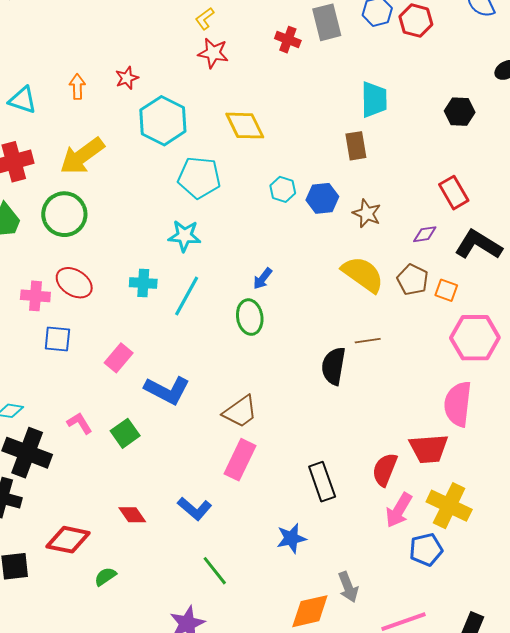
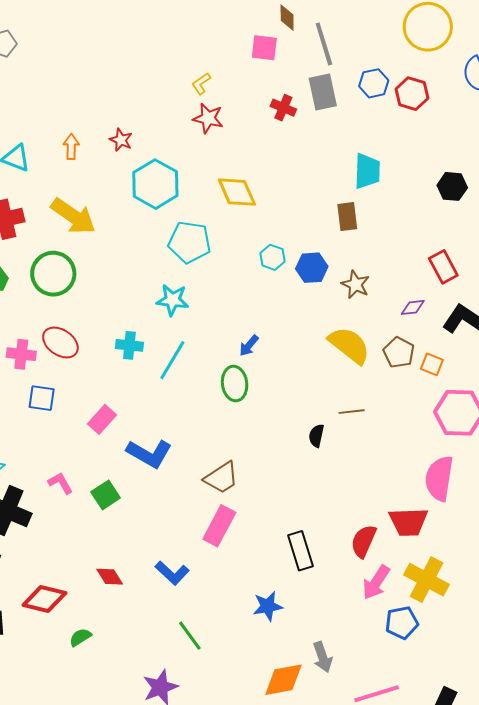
red star: (127, 78) -> (121, 140), turned -30
yellow arrow: (82, 156) -> (73, 216), turned -111
black semicircle: (334, 366) -> (316, 436), size x0.6

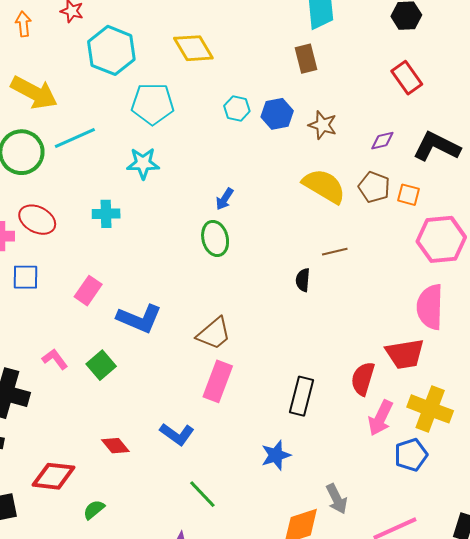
red rectangle: (443, 267) -> (407, 78), moved
cyan line: (172, 360) -> (75, 138), moved, turned 42
black rectangle: (301, 551) -> (301, 396), turned 39

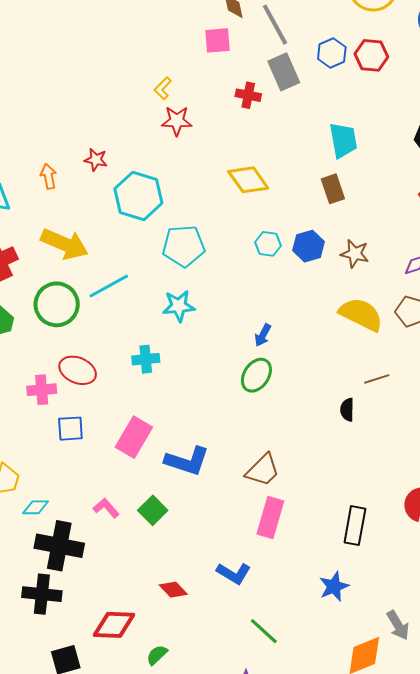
yellow diamond: (193, 48) -> (248, 180), moved
green ellipse: (215, 238) -> (256, 375), turned 52
pink rectangle: (88, 291) -> (134, 437), size x1.4

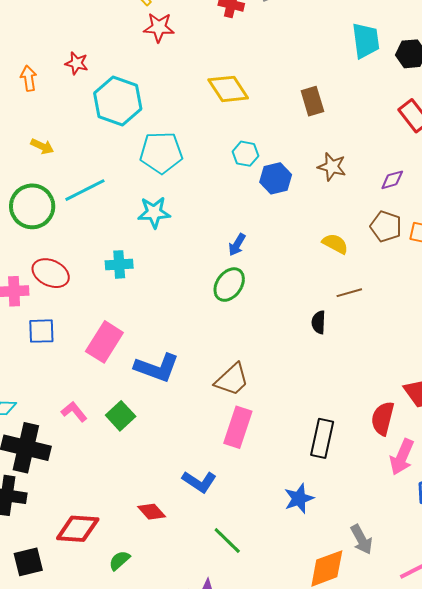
cyan trapezoid: (343, 140) -> (366, 41), moved
yellow arrow: (65, 244) -> (42, 146), size x0.5
blue hexagon: (309, 246) -> (276, 178), moved
yellow semicircle: (361, 314) -> (335, 244), moved, size x0.6
red diamond: (173, 590) -> (152, 512), moved

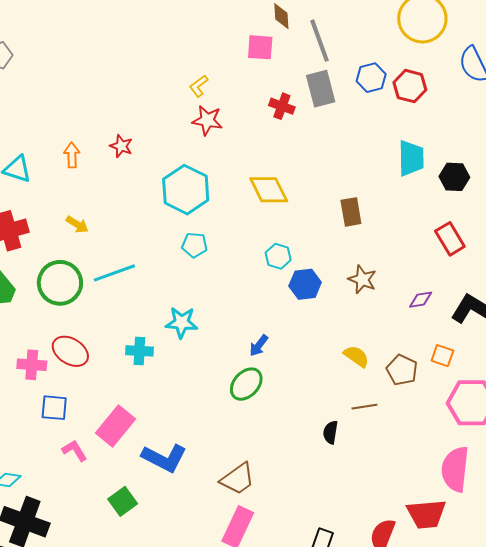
cyan hexagon: (118, 101) -> (186, 190), moved
cyan pentagon: (161, 153) -> (195, 245), size x0.6
cyan star: (154, 212) -> (182, 323), moved
brown pentagon: (386, 226) -> (402, 370), moved
pink L-shape: (74, 412) -> (75, 451), moved

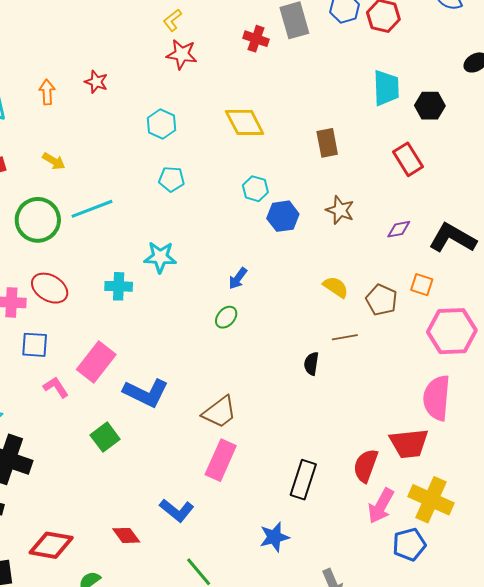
cyan hexagon: (186, 190) -> (161, 124), size x0.6
red rectangle: (450, 239) -> (408, 159), moved
green ellipse: (246, 384) -> (226, 317), size x0.7

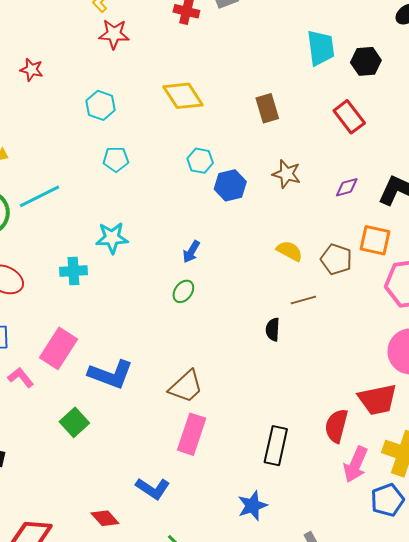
orange square: (422, 285) -> (375, 240), size x1.4

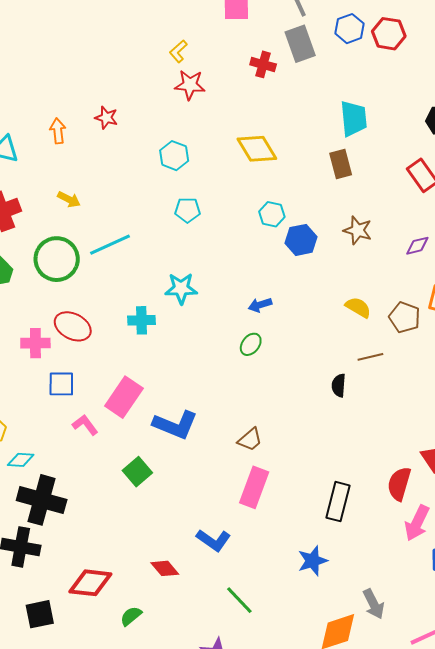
cyan trapezoid: (321, 48) -> (354, 118), moved
blue arrow: (191, 252) -> (260, 305), turned 40
brown trapezoid: (186, 386) -> (250, 439), size x0.7

